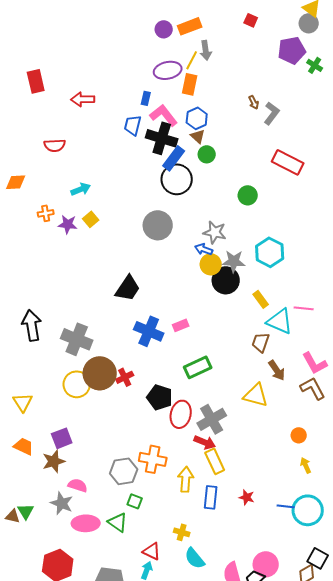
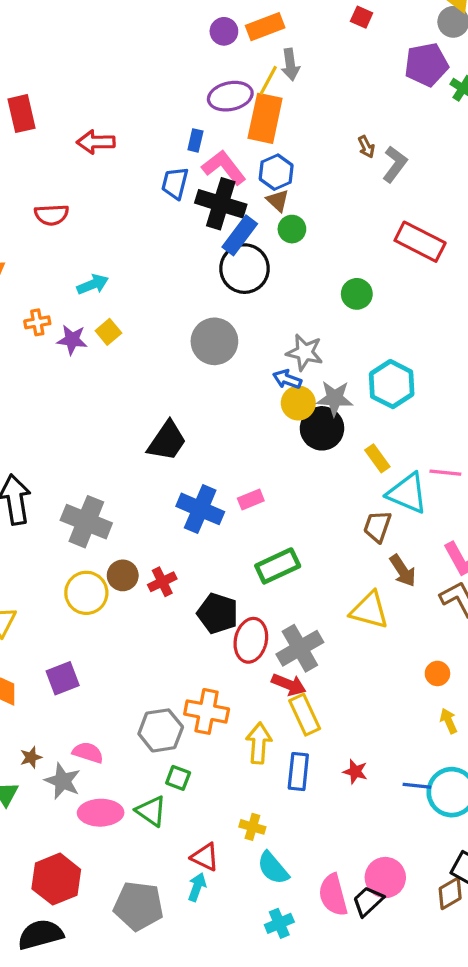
orange rectangle: (190, 84) -> (265, 118), size x1.4
brown circle: (100, 373) -> (123, 575), size x0.6
brown star: (54, 461) -> (31, 757), moved, size x0.6

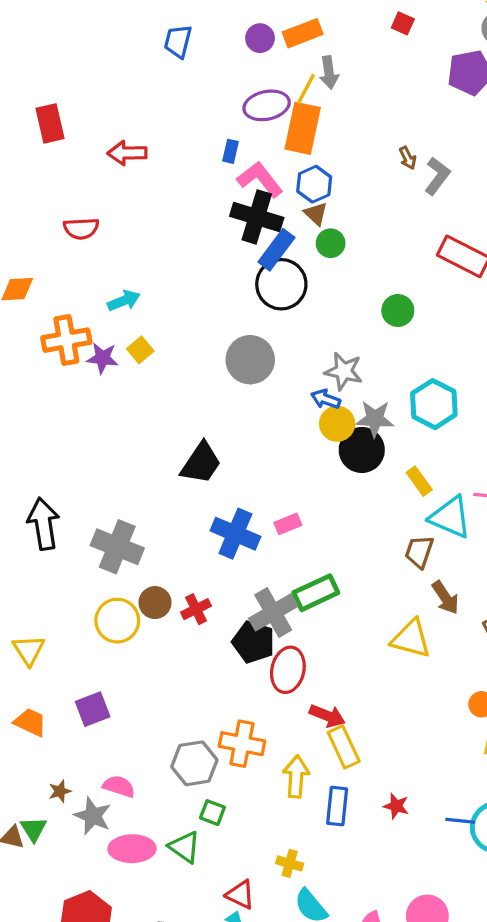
blue trapezoid: (175, 183) -> (178, 41), moved
orange cross: (37, 322) -> (66, 340), size x1.8
gray cross: (300, 648) -> (273, 612), moved

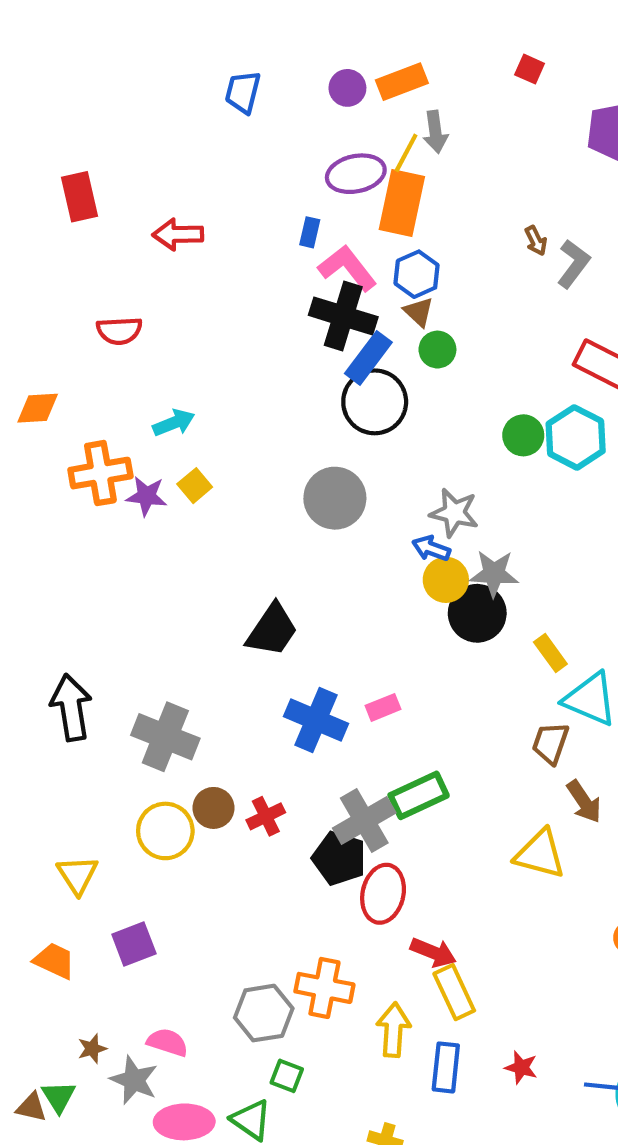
cyan hexagon: (434, 404) -> (576, 437), moved
yellow triangle: (29, 650) -> (77, 875), moved

